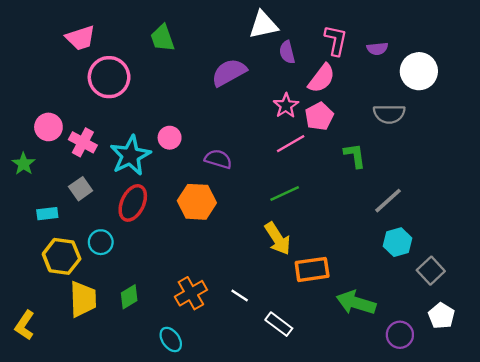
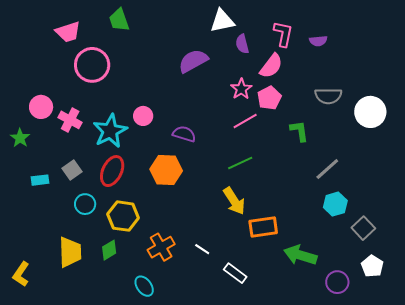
green trapezoid: (162, 38) -> (119, 20), moved
white circle: (419, 71) -> (370, 112), moved
gray square: (81, 189) -> (72, 170), moved
yellow hexagon: (62, 256) -> (123, 216), moved

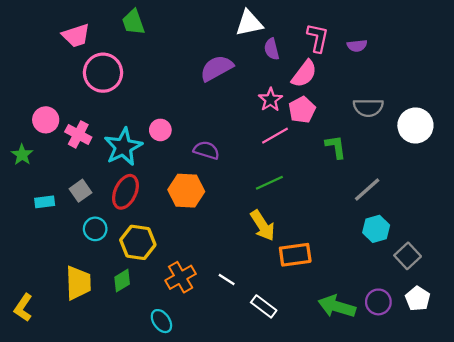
green arrow: (300, 255) -> (337, 306), moved
purple circle: (337, 282) -> (378, 302), moved

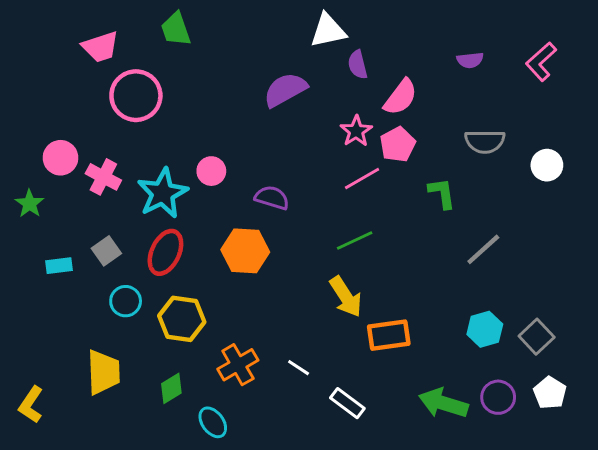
pink L-shape: (318, 38) -> (541, 62), moved, turned -144
white circle: (415, 125) -> (547, 165), size x0.7
cyan hexagon: (376, 229) -> (485, 329), moved
green diamond: (122, 281) -> (171, 388), moved

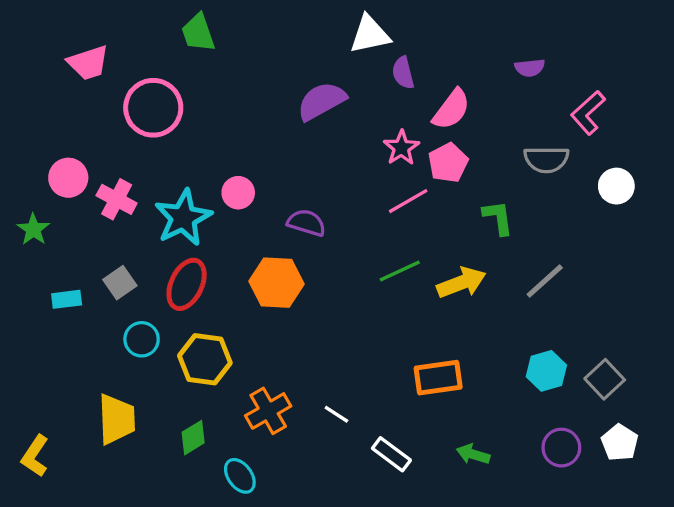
pink trapezoid: (100, 47) -> (88, 63), moved
pink L-shape: (541, 62) -> (588, 113), moved
yellow arrow: (346, 297) -> (461, 283), moved, turned -78
green arrow: (443, 403) -> (473, 454), moved, size x0.6

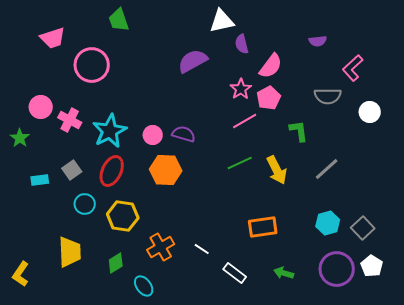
pink circle: (238, 193) -> (153, 135), moved
yellow arrow: (461, 283) -> (277, 170), turned 84
purple circle: (561, 448) -> (337, 269), size x1.5

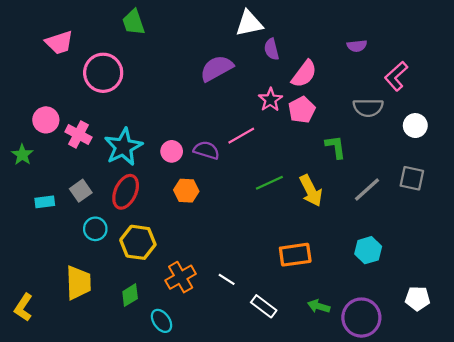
pink line: (245, 121) -> (241, 136), moved
orange hexagon: (166, 170) -> (186, 191), size x0.7
gray square: (363, 228) -> (412, 178), moved, turned -35
white pentagon: (372, 266) -> (418, 298), turned -30
purple circle: (337, 269) -> (361, 318), moved

